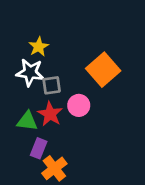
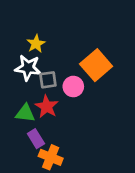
pink circle: (79, 105) -> (73, 86), moved
purple rectangle: (39, 148) -> (36, 139), turned -54
orange cross: (54, 168) -> (51, 157), turned -30

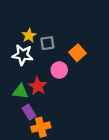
orange square: (96, 65) -> (78, 53), size x0.7
gray square: (48, 80) -> (47, 43), moved
orange cross: (51, 157) -> (41, 127), turned -36

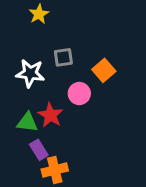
yellow star: (29, 36) -> (39, 14), moved

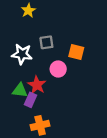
orange square: (104, 70) -> (76, 52), turned -35
purple rectangle: (39, 150) -> (30, 100), moved, turned 56

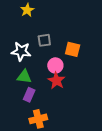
red star: (37, 85) -> (56, 81), moved
green triangle: (20, 90) -> (24, 77), moved

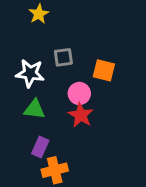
purple rectangle: (29, 95) -> (40, 147), moved

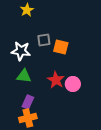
orange square: (104, 70) -> (61, 47), moved
pink circle: (79, 94) -> (73, 84), moved
orange cross: (55, 170) -> (28, 118), moved

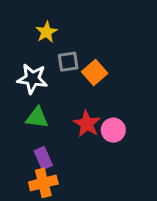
yellow star: (27, 10) -> (46, 32), moved
orange square: (61, 47) -> (95, 72), turned 35
purple rectangle: (28, 102) -> (43, 158), turned -48

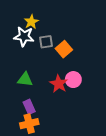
white star: (32, 79) -> (24, 36), moved
pink circle: (113, 130) -> (73, 80), moved

